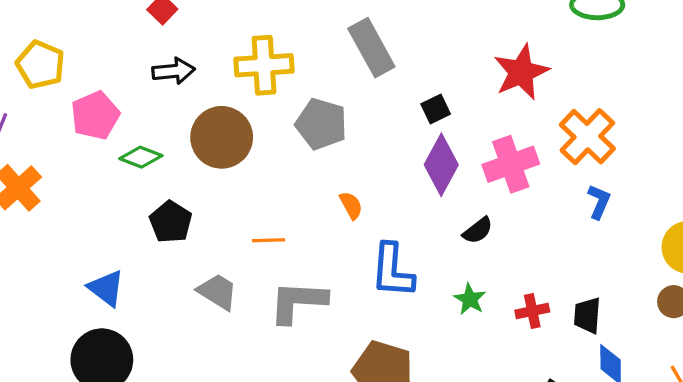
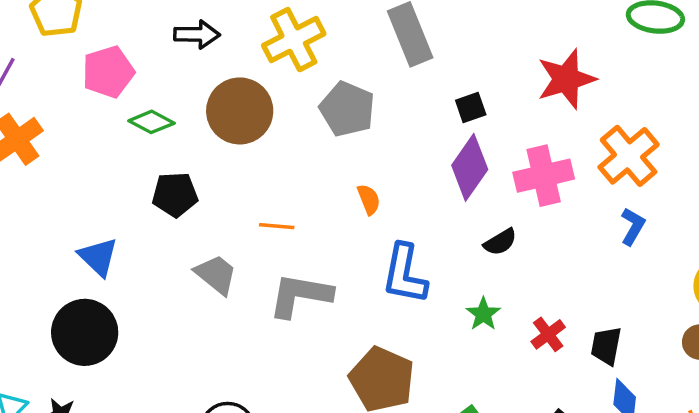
yellow cross: (264, 65) -> (294, 40), turned -30
black pentagon: (171, 222) -> (175, 195), turned 30
red cross: (532, 311) -> (548, 334), turned -32

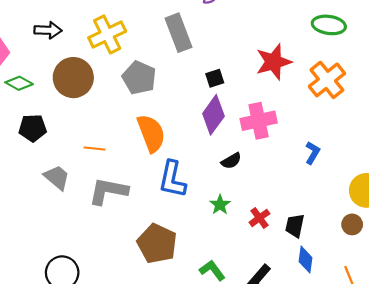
orange cross: (629, 156) -> (327, 80), moved
orange semicircle: (369, 199) -> (151, 133), size x2.0

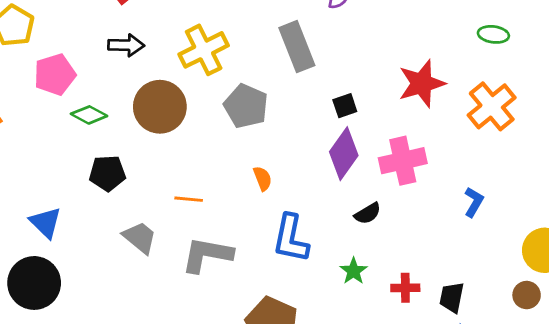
green ellipse: (329, 25) -> (493, 34), size x0.7
orange semicircle: (151, 133) -> (263, 178), size x0.5
red cross: (259, 218) -> (405, 288), turned 36

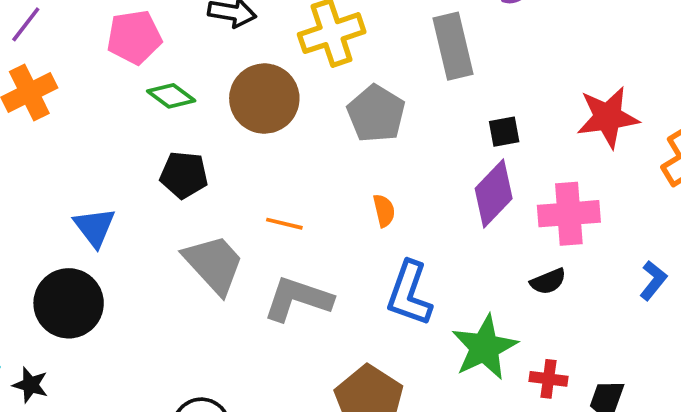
black semicircle: (368, 213) -> (548, 281), moved
gray trapezoid: (140, 238) -> (214, 264), size x1.4
green star: (354, 271) -> (485, 347), size x1.8

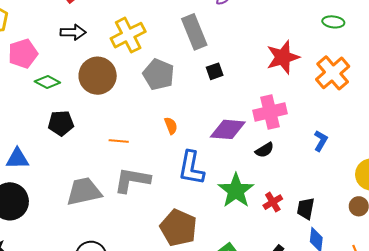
black square: (504, 132) -> (215, 71), moved
purple diamond: (494, 194) -> (228, 129), moved, turned 60
blue triangle: (95, 227) -> (17, 159), turned -45
gray trapezoid: (214, 264) -> (84, 191), moved, turned -51
red cross: (549, 379) -> (273, 202), turned -30

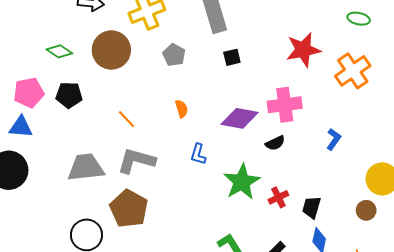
pink pentagon: (23, 54) -> (29, 93), moved
gray pentagon: (159, 74) -> (174, 55), size x0.7
orange line: (119, 141) -> (126, 119), turned 36
blue L-shape: (191, 168) -> (198, 154), size x0.6
brown pentagon: (178, 228) -> (129, 209), moved

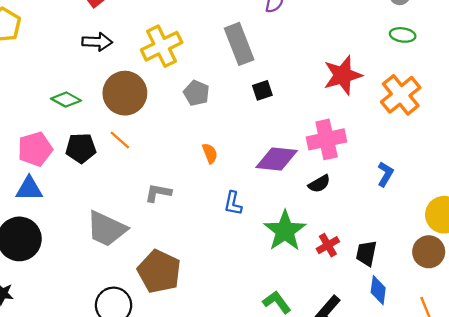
orange line: (126, 119) -> (120, 140), moved
gray L-shape: (136, 161) -> (158, 193), moved, size x0.6
gray trapezoid: (86, 167) -> (107, 229), turned -144
brown circle: (366, 210) -> (429, 252), size x1.4

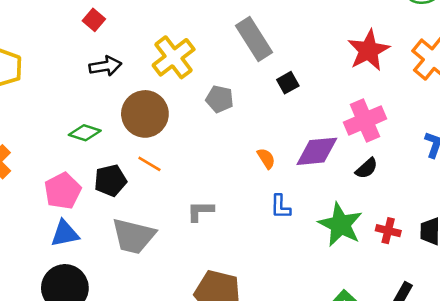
orange semicircle: (210, 153) -> (266, 158), moved
gray trapezoid: (107, 229) -> (134, 236), moved
red cross: (328, 245) -> (388, 231), turned -35

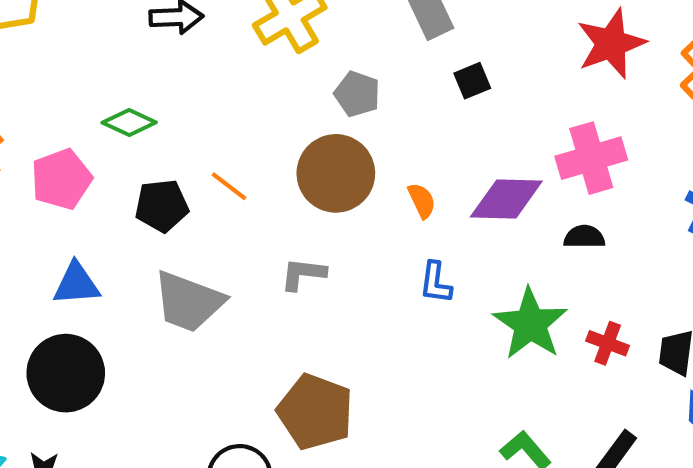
brown circle: (145, 114) -> (336, 173), moved
black semicircle: (367, 168) -> (584, 237), turned -145
pink pentagon: (63, 191) -> (61, 179), moved

